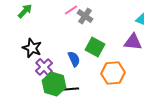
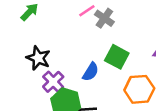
blue semicircle: (74, 59) -> (91, 72), turned 56

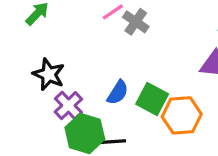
green square: (117, 57) -> (152, 99), moved

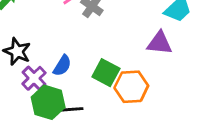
blue semicircle: (118, 92) -> (62, 66), moved

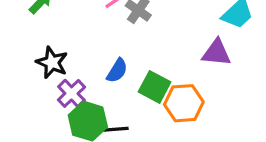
blue semicircle: (62, 66) -> (117, 71), moved

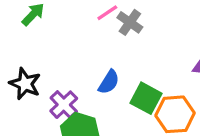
black star: (52, 62) -> (25, 84), moved

